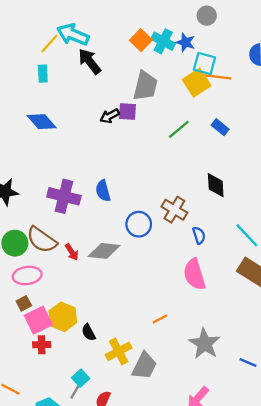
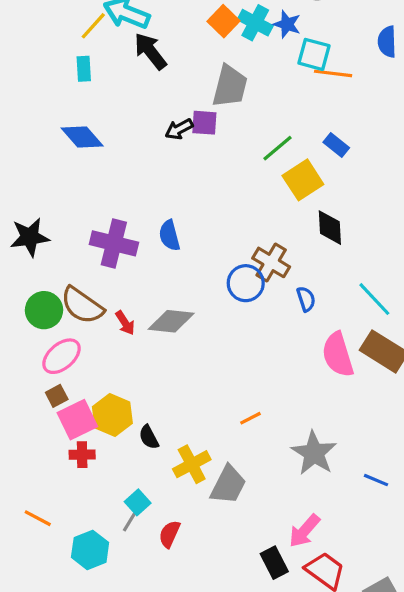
yellow square: (197, 83) -> (303, 180), moved
blue circle: (139, 224) -> (246, 283), moved
pink semicircle: (194, 274) -> (338, 355), moved
pink ellipse: (27, 276) -> (61, 356), turned -32

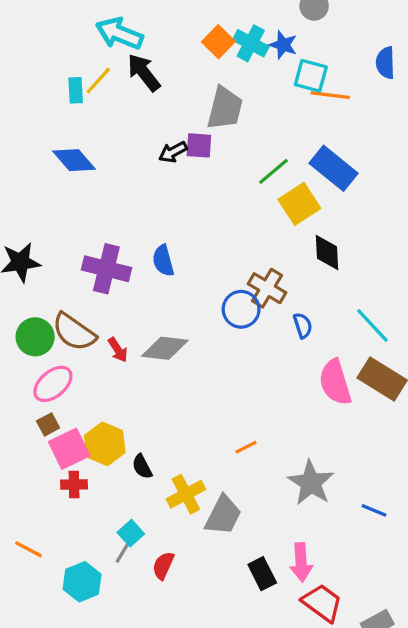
yellow line: (93, 26) -> (98, 81), moved
blue rectangle: (336, 145) -> (334, 168), size x1.8
pink arrow: (304, 531) -> (301, 562), turned -45
black rectangle: (274, 563) -> (262, 574), moved

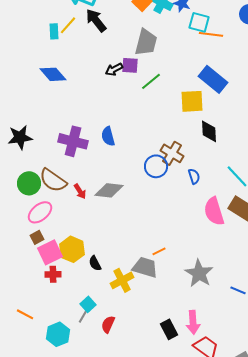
green line: (273, 171) -> (151, 81), moved
yellow square: (299, 204) -> (192, 101), turned 30
gray trapezoid: (223, 515) -> (145, 267), moved, turned -100

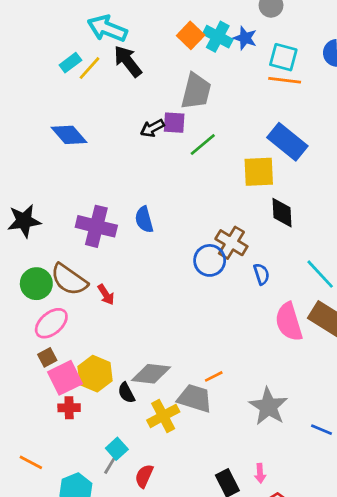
cyan square: (199, 22) -> (283, 57), moved
cyan rectangle: (54, 31) -> (70, 63), moved, turned 56
gray diamond: (109, 190) -> (151, 374), moved
pink arrow: (193, 322) -> (260, 473), size x0.6

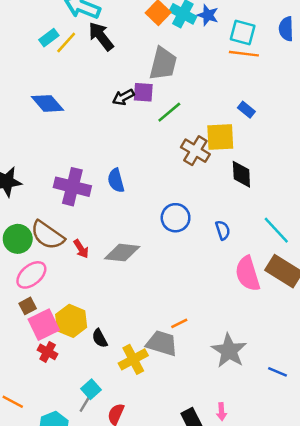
blue rectangle: (287, 142) -> (246, 110), size x0.5
brown cross: (231, 243) -> (195, 151), moved
gray diamond: (151, 374) -> (122, 253), moved
red cross: (69, 408) -> (48, 352), turned 30

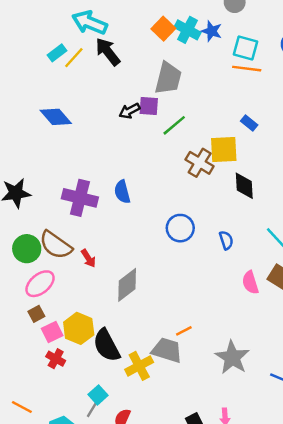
gray diamond: (122, 253) -> (127, 285), moved, turned -44
pink semicircle: (248, 274) -> (250, 282), size x0.7
pink square: (44, 325) -> (52, 332), size x0.7
black semicircle: (100, 338) -> (107, 345), size x1.8

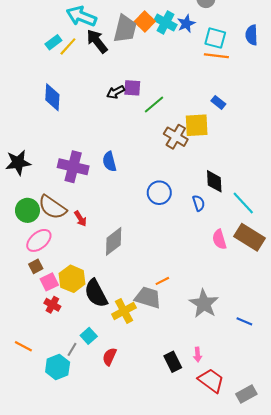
blue star: (212, 31) -> (186, 24), turned 30
gray trapezoid: (168, 78) -> (125, 29), moved
blue diamond: (56, 117) -> (52, 97), turned 44
black diamond: (244, 186) -> (214, 181), moved
gray line: (92, 409) -> (72, 349), moved

